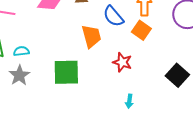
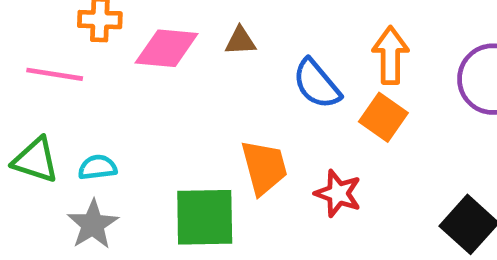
orange trapezoid: (91, 36) -> (264, 167), moved

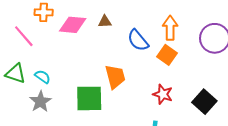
pink line: (55, 74) -> (24, 36), turned 40
cyan semicircle: (97, 167) -> (43, 77), turned 42
red star: (338, 193) -> (163, 94), moved

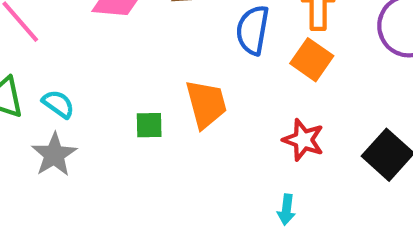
blue semicircle: (138, 40) -> (253, 30), turned 50
green square: (89, 98) -> (149, 125), moved, size x0.5

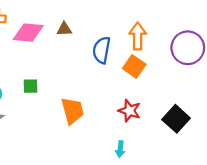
orange trapezoid: (206, 104) -> (72, 111), moved
green square: (149, 125) -> (31, 86), moved

